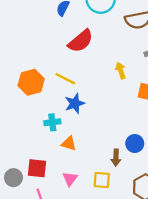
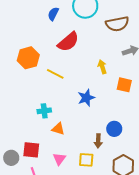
orange hexagon: (31, 82) -> (28, 58), moved
blue star: (75, 103) -> (86, 98), moved

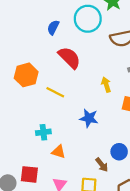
red semicircle: (68, 42) -> (69, 58), turned -95
blue star: (86, 98) -> (89, 118), turned 30
brown arrow: (98, 141) -> (102, 165), turned -40

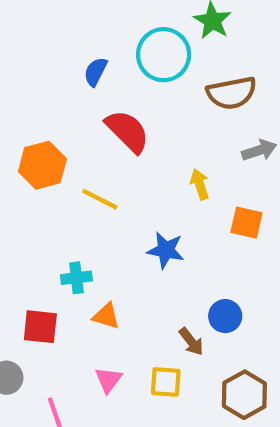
red square: (29, 174) -> (40, 327), moved

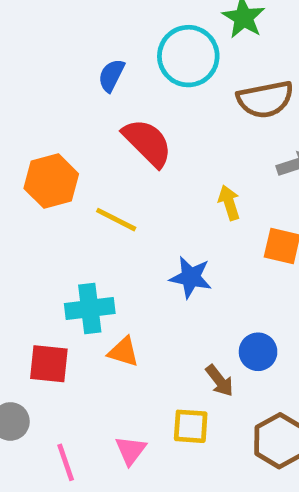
cyan cross: (76, 278) -> (90, 309), size x1.4
pink triangle: (108, 380) -> (131, 450), moved

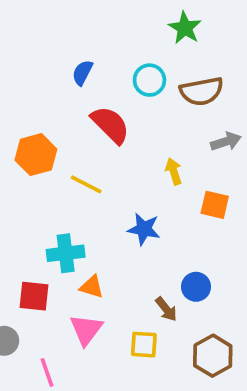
cyan circle: (188, 56) -> (149, 80), moved, size x0.7
pink triangle: (131, 450) -> (86, 330), moved, size x1.4

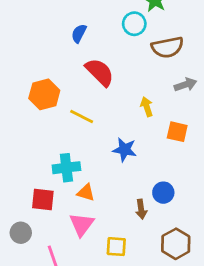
cyan circle: (149, 80) -> (134, 24), moved
brown arrow: (166, 309) -> (141, 209), turned 30
yellow square: (144, 345) -> (116, 247), moved

